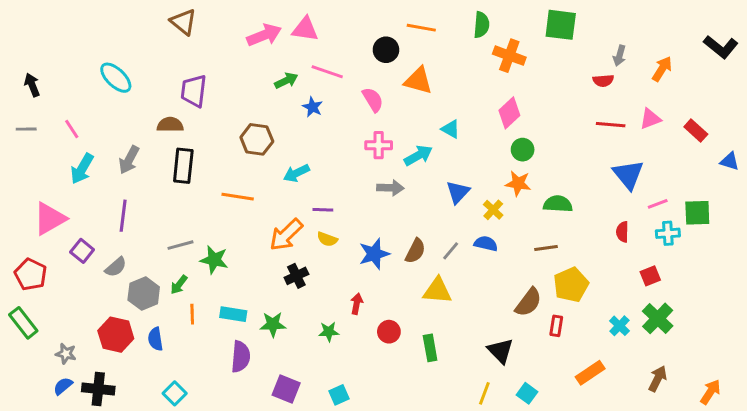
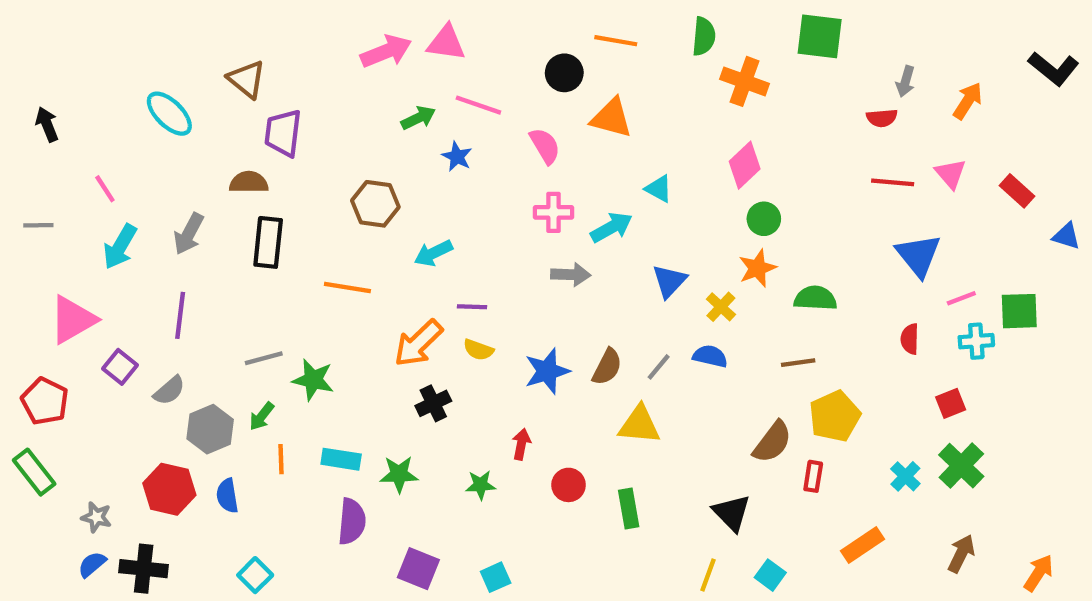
brown triangle: (183, 22) -> (247, 79), moved
pink triangle: (650, 119) -> (951, 174), turned -50
gray line: (26, 129) -> (38, 225), moved
orange star: (518, 183) -> (757, 268), turned -30

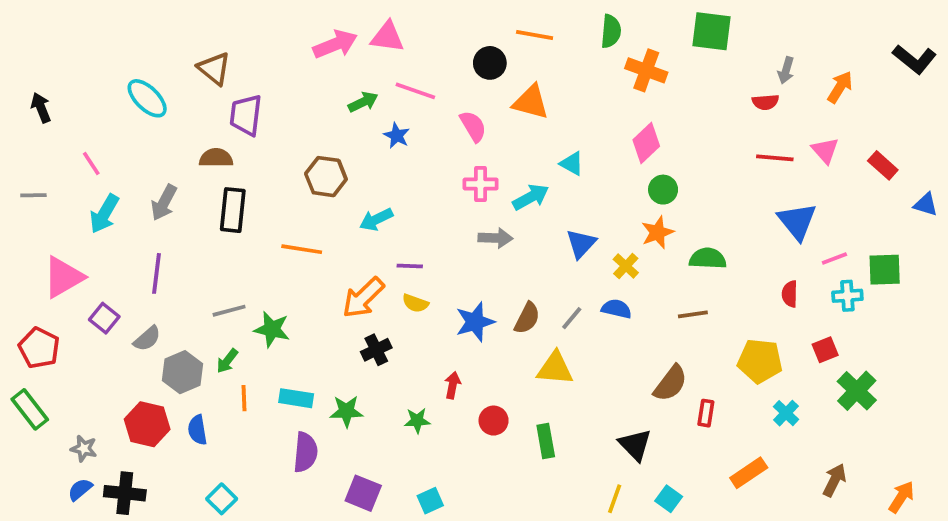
yellow pentagon: (835, 416) -> (760, 361), moved, turned 30
green cross: (961, 466) -> (857, 391), moved

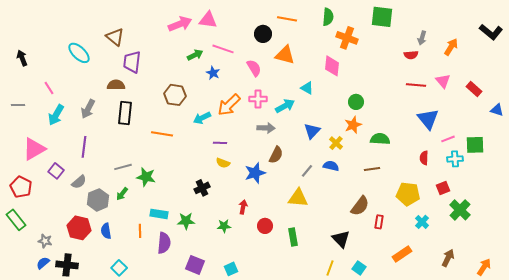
pink diamond: (646, 143) -> (332, 66), moved, turned -40
orange arrow: (363, 298) -> (229, 105), moved
brown semicircle: (527, 318) -> (276, 155), moved
orange line: (244, 398) -> (140, 231), moved

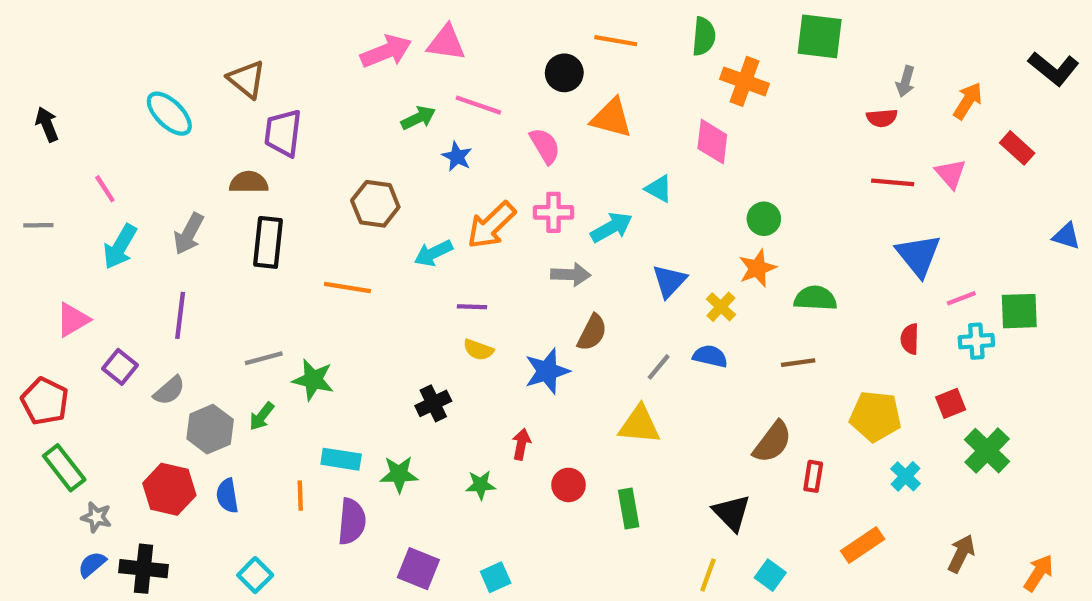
red rectangle: (474, 89) -> (1017, 148), moved
pink triangle: (34, 149) -> (73, 320), size x0.7
green rectangle: (16, 220) -> (64, 468), moved

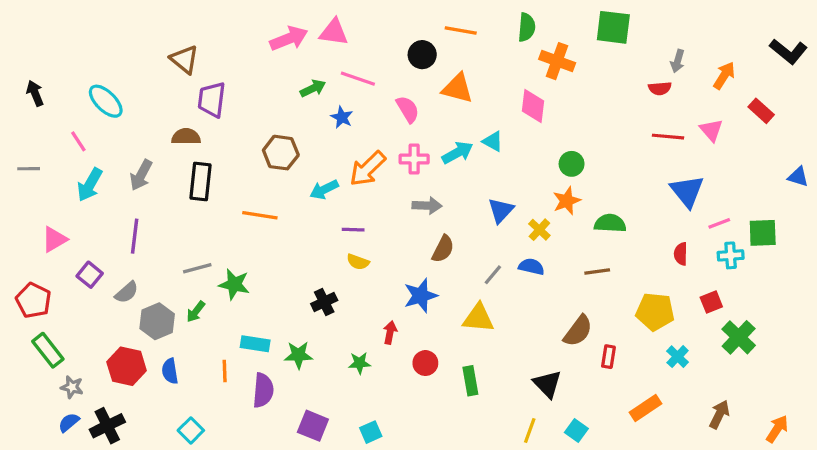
cyan ellipse: (169, 114) -> (106, 101), moved
cyan arrow: (611, 227) -> (457, 153), moved
blue star: (547, 371) -> (421, 296), moved
black cross: (144, 569) -> (107, 426), turned -32

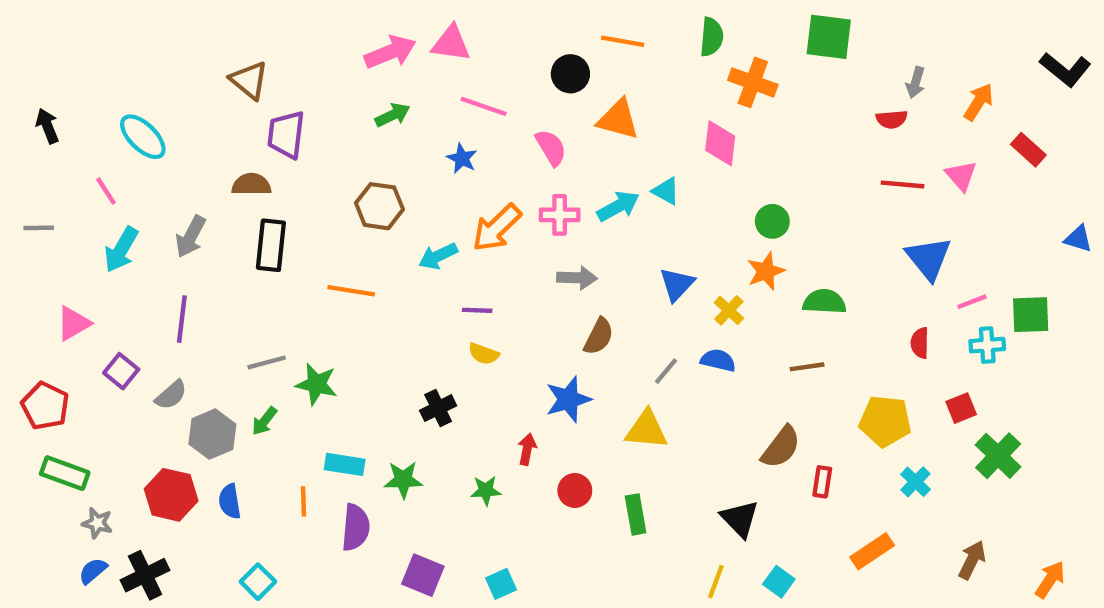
green arrow: (313, 88) -> (392, 115), moved
green rectangle: (48, 350) -> (65, 473), turned -32

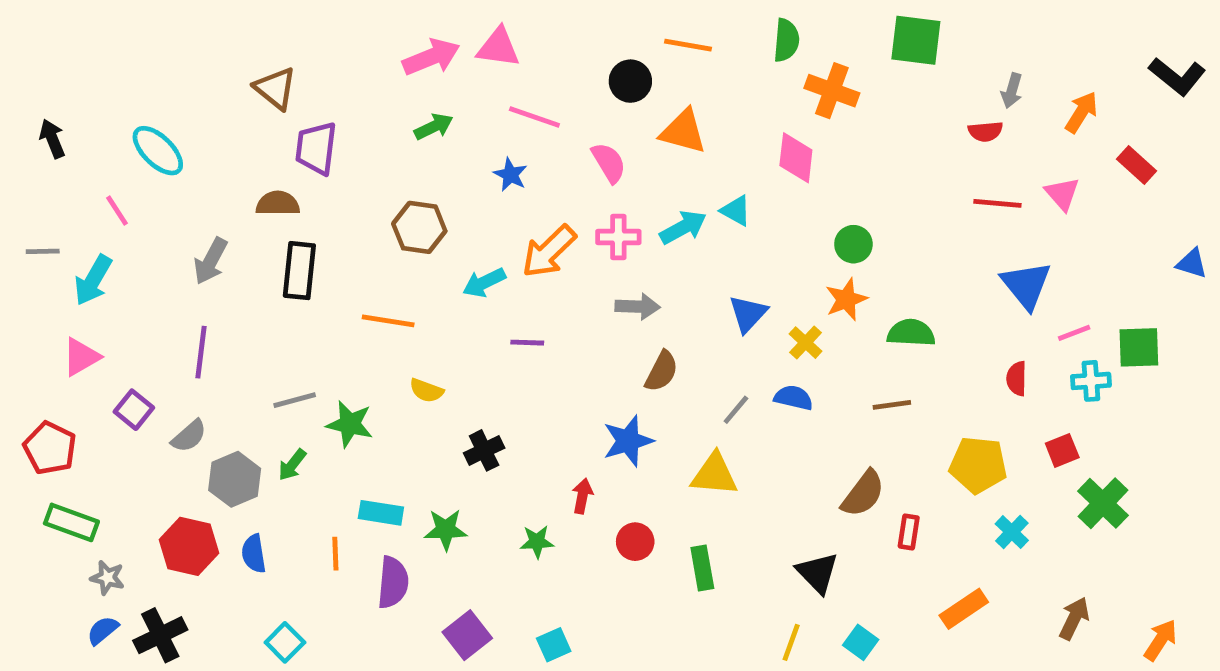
cyan arrow: (121, 250) -> (93, 280), moved
yellow semicircle: (484, 354) -> (426, 391), moved
purple square: (423, 575) -> (467, 635), turned 30

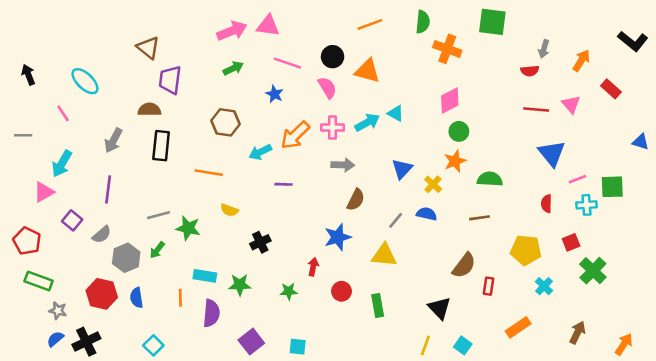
orange line: (688, 45) -> (370, 24), turned -30
black circle: (630, 81) -> (333, 57), moved
pink diamond: (796, 158) -> (450, 100), moved, turned 56
cyan arrow: (93, 280) -> (62, 164), moved
cyan square: (554, 645) -> (298, 347), turned 30

